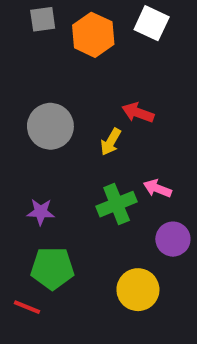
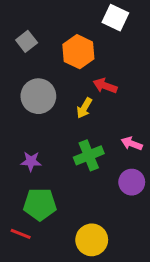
gray square: (43, 19) -> (27, 41), moved, turned -30
orange hexagon: (93, 35) -> (78, 52), moved
pink arrow: (157, 188) -> (132, 144), moved
yellow circle: (138, 290) -> (92, 240), moved

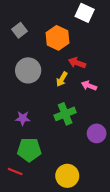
pink arrow: (132, 144) -> (89, 86), moved

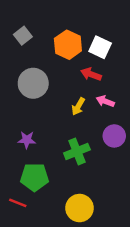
white square: (85, 13) -> (100, 47), moved
yellow arrow: (62, 79) -> (78, 106), moved
green cross: (65, 114) -> (77, 151), moved
purple circle: (97, 133) -> (114, 136), moved

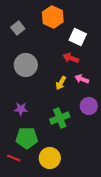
orange hexagon: (68, 45) -> (53, 17), moved
yellow circle: (80, 208) -> (50, 158), moved

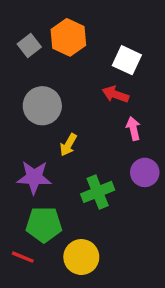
orange hexagon: (53, 17) -> (68, 37), moved
pink arrow: (82, 79) -> (133, 129), turned 56
yellow arrow: (61, 83) -> (68, 145), moved
purple star: (21, 109) -> (34, 177), size x1.5

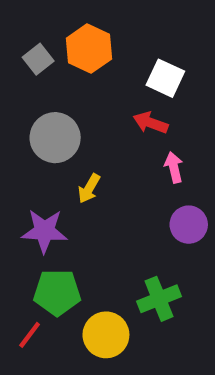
green cross: (98, 192) -> (159, 299), moved
red line: (23, 257) -> (30, 335), turned -75

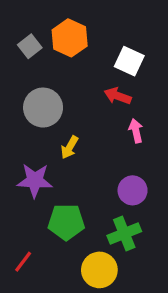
purple circle: (189, 225) -> (133, 190), moved
green pentagon: (57, 292) -> (66, 222), moved
yellow circle: (106, 335) -> (99, 270), moved

